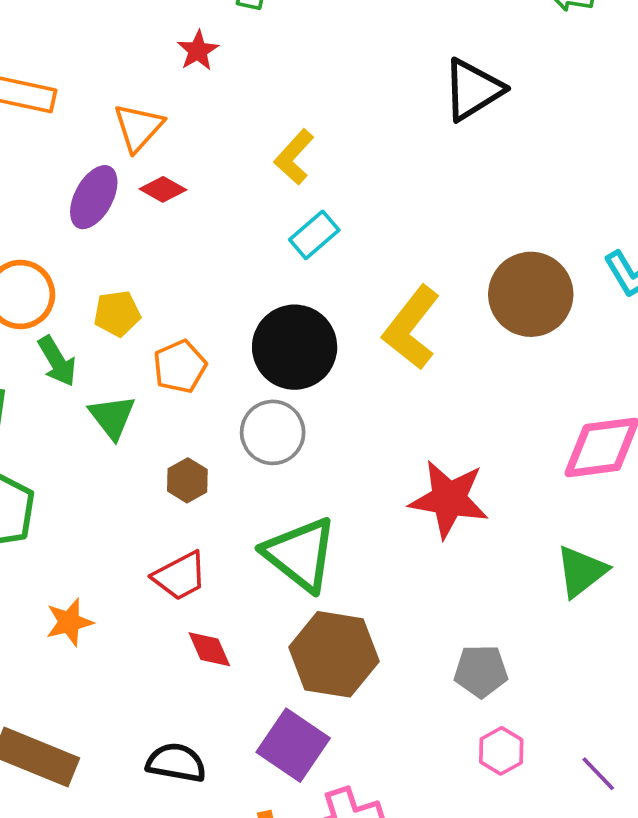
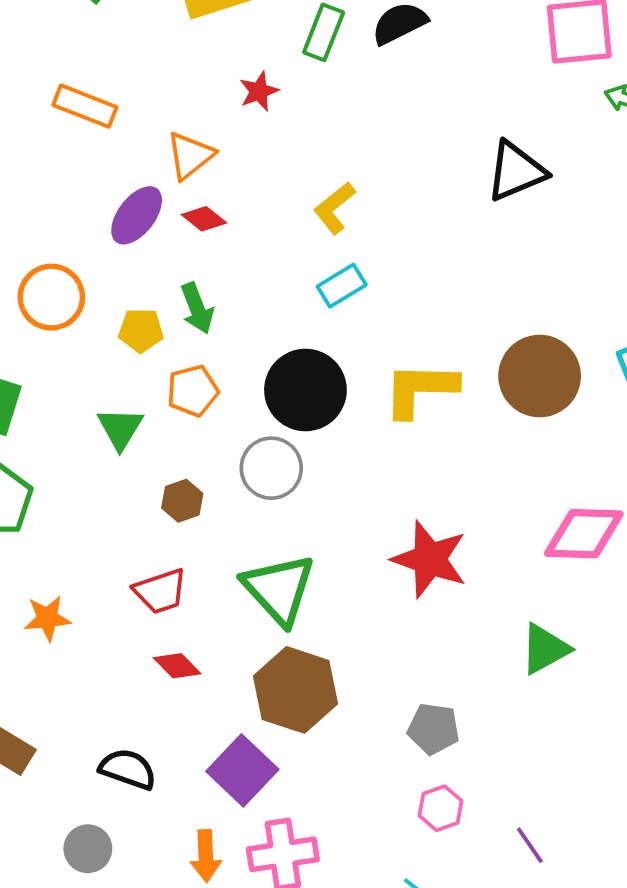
yellow L-shape: (411, 328) -> (420, 389), turned 44
green arrow: (57, 361) -> (197, 308), moved
red diamond: (209, 649) -> (177, 666), turned -30

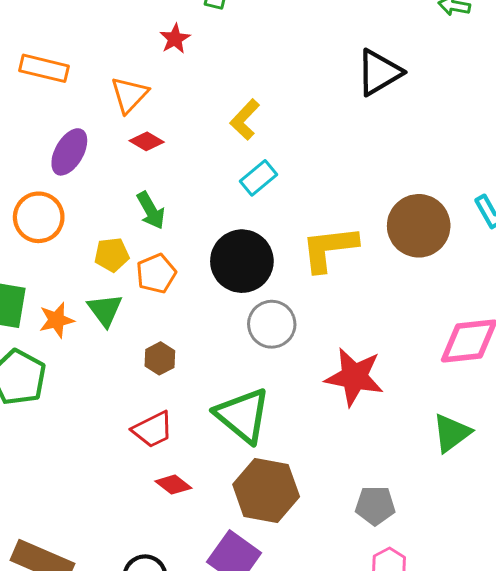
purple ellipse: (137, 215) -> (69, 152), moved
yellow pentagon: (141, 330) -> (112, 255), moved
gray circle: (271, 468) -> (272, 324), moved
orange star: (47, 618) -> (57, 320), moved

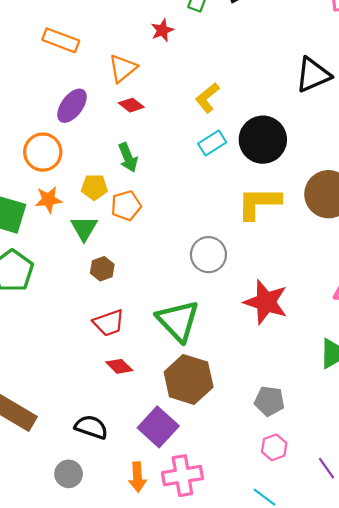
black circle: (242, 261) -> (263, 140), moved
orange star: (57, 320) -> (49, 200), moved
brown hexagon: (160, 358) -> (102, 269), moved

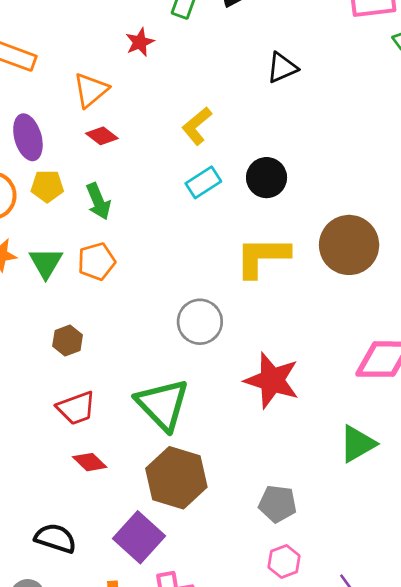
black triangle: (313, 75) -> (282, 68), moved, size x0.7
purple ellipse: (72, 106) -> (28, 137), turned -52
black circle: (263, 140) -> (267, 178), size x0.7
yellow pentagon: (94, 187) -> (47, 186), moved
green triangle: (84, 228) -> (46, 263), moved

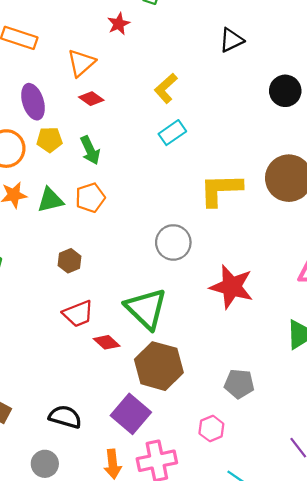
black circle: (267, 178) -> (285, 91), moved
green triangle: (46, 263) -> (50, 200), turned 48
red diamond: (90, 462) -> (107, 342), moved
pink hexagon: (284, 562) -> (211, 429), moved

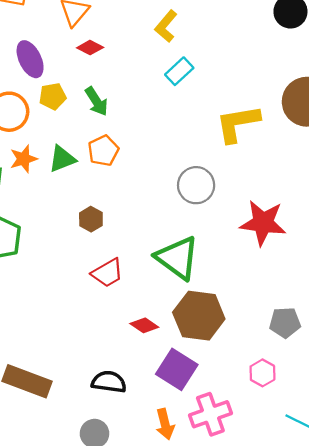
red diamond: (107, 342) -> (144, 325), moved

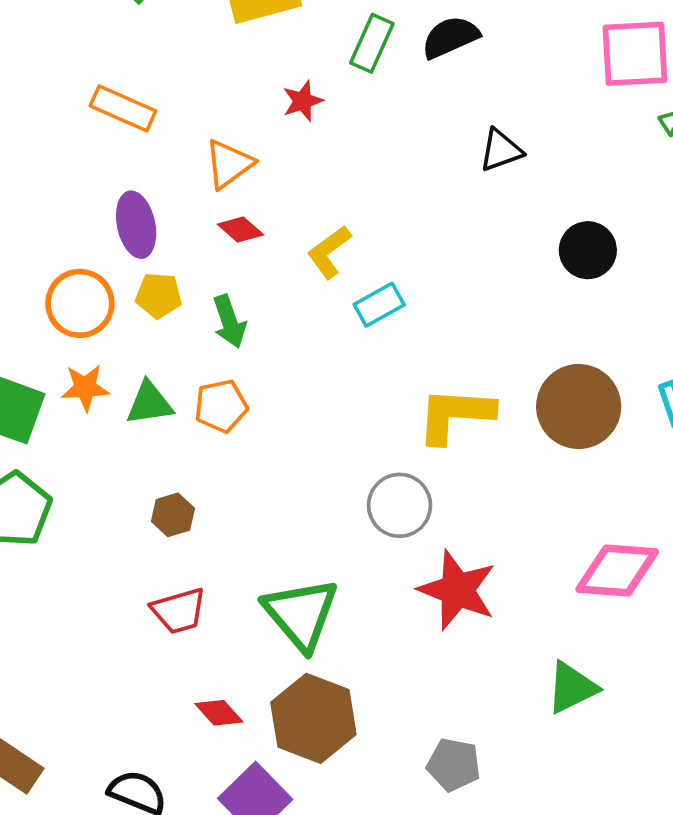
yellow L-shape: (166, 26) -> (329, 252), moved
gray circle: (196, 185) -> (400, 505), moved

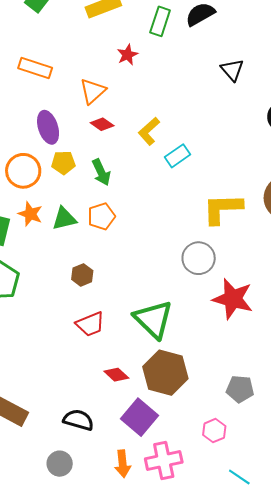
black triangle: (501, 150) -> (232, 70), turned -45
orange star: (85, 388) -> (30, 214), turned 30

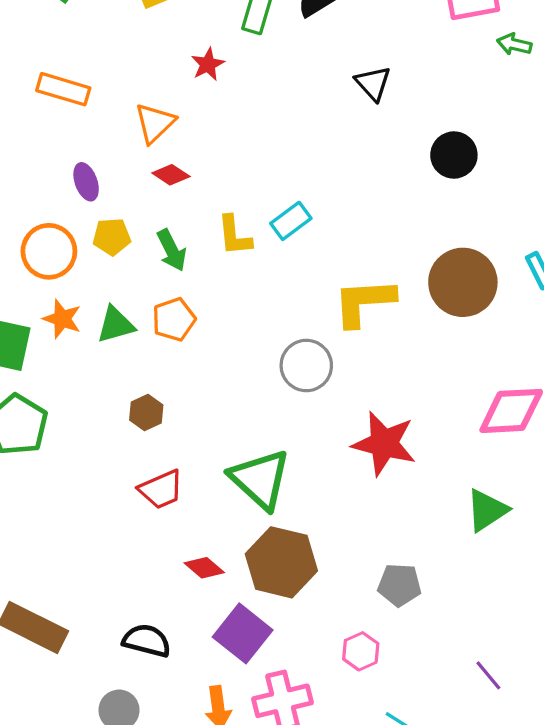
purple ellipse: (48, 127) -> (86, 182), size x0.7
yellow L-shape: (149, 131) -> (234, 236), moved, turned -52
gray circle: (199, 258) -> (306, 366), moved

